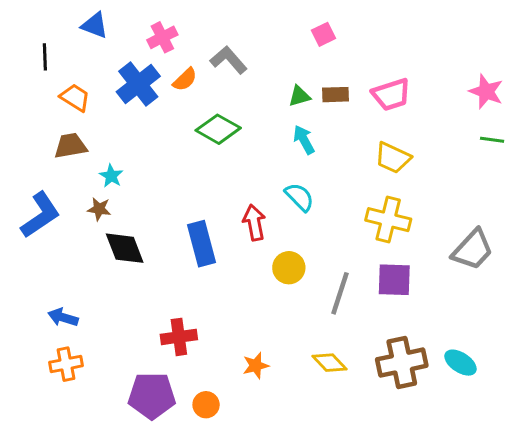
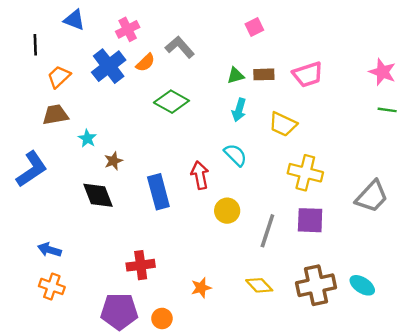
orange trapezoid: (75, 98) -> (59, 77), turned -75
cyan arrow: (304, 140) -> (239, 110), turned -135
yellow trapezoid: (393, 158) -> (283, 124), moved
brown star: (99, 209) -> (113, 161), moved, turned -30
orange cross: (66, 364) -> (52, 286), turned 30

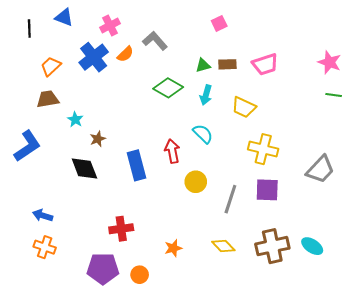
black line: (35, 45) -> (29, 29), moved
green diamond: (171, 102) -> (168, 88), moved

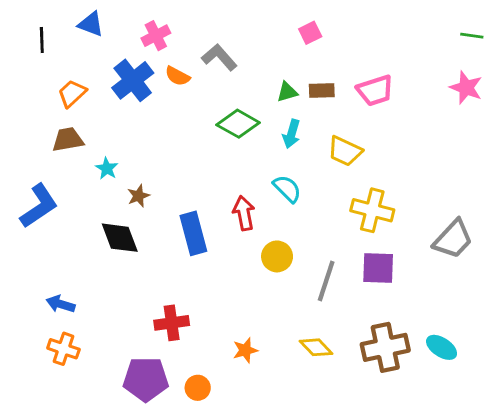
orange semicircle: (125, 54) -> (177, 76), turned 72
green line: (334, 95) -> (472, 36), moved

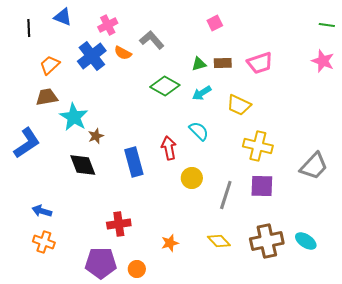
cyan arrow: (291, 134) -> (202, 93), turned 42
cyan star: (107, 168) -> (74, 117), size x1.8

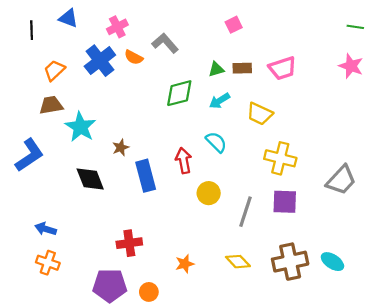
green diamond: (165, 86) -> (179, 93), turned -44
brown star: (96, 136) -> (121, 147), moved

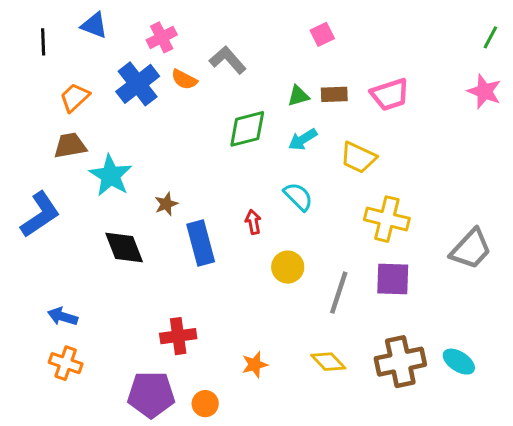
green line: (355, 27) -> (490, 37), turned -70
red arrow: (184, 161) -> (253, 222), size x0.7

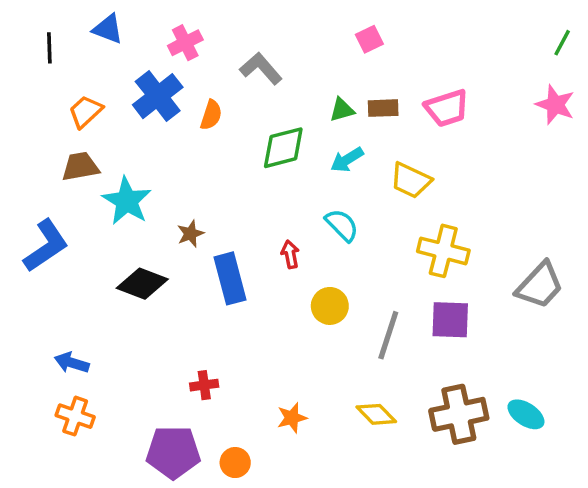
orange semicircle: (184, 79) -> (211, 115), moved, turned -100
black diamond: (124, 248) -> (142, 284), turned -48
red cross: (178, 336) -> (204, 385), size x0.7

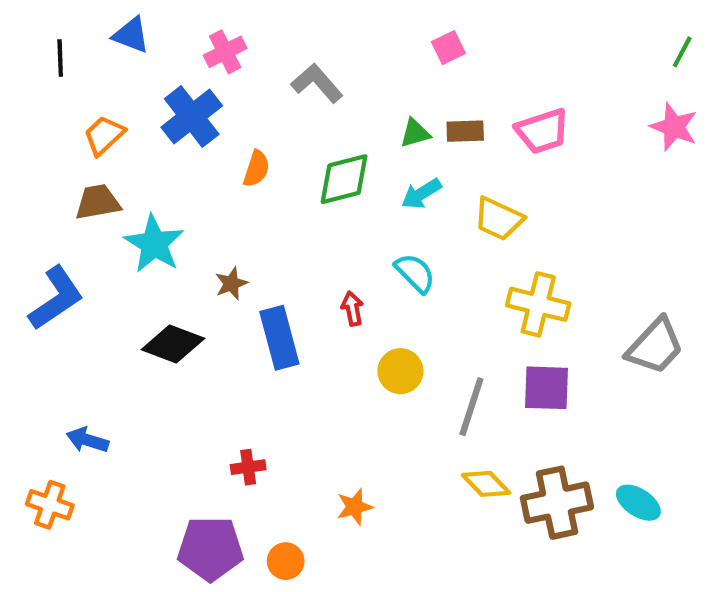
orange semicircle: (211, 115) -> (256, 169), moved
yellow diamond: (376, 414) -> (486, 484), moved
orange cross: (75, 416) -> (50, 505), moved

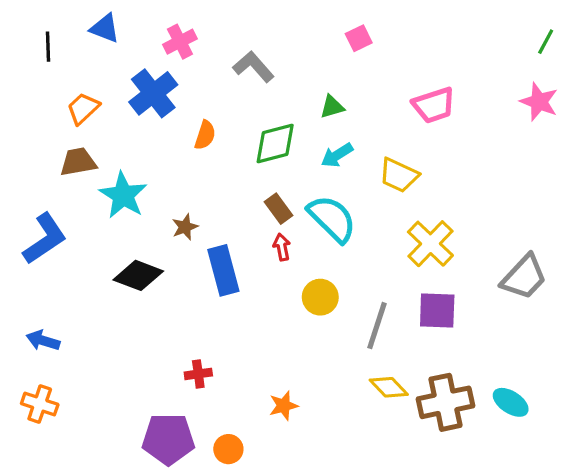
brown rectangle: (465, 131) -> (279, 209), moved, turned 56
cyan semicircle: (415, 273) -> (332, 219), size x1.5
yellow cross: (538, 304) -> (430, 244), turned 30
blue arrow: (87, 440) -> (43, 341), moved

